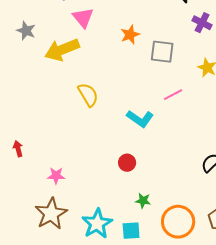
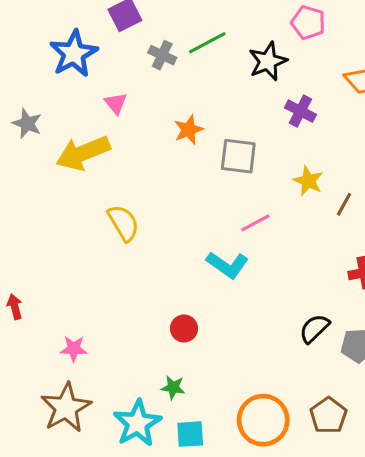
pink triangle: (83, 18) -> (116, 103), size x0.7
cyan L-shape: (140, 119) -> (227, 265), moved
green star: (143, 201) -> (173, 388), moved

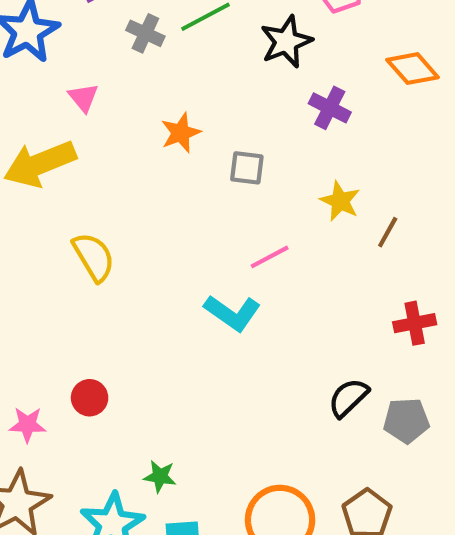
gray square: (238, 156) -> (247, 168), size x0.7
red circle: (184, 328) -> (90, 398), moved

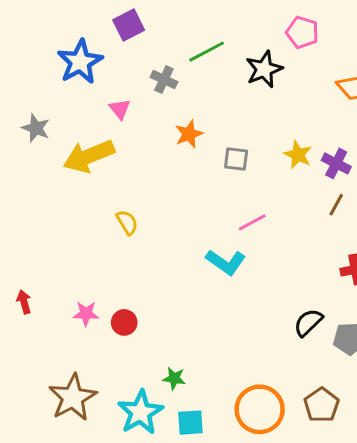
gray cross: (145, 33) -> (164, 80), moved
purple cross: (330, 108) -> (336, 163), moved
yellow star: (340, 201) -> (298, 155), moved
yellow semicircle: (94, 257) -> (127, 222), size x0.7
pink star: (27, 425) -> (86, 314), moved

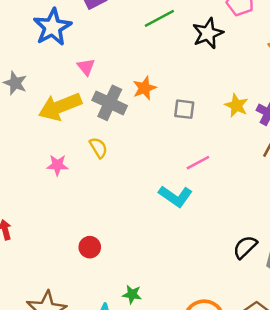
gray cross: (164, 80) -> (110, 103), moved, size x1.5
yellow semicircle: (127, 222) -> (98, 148), moved
pink star: (86, 314) -> (57, 165), moved

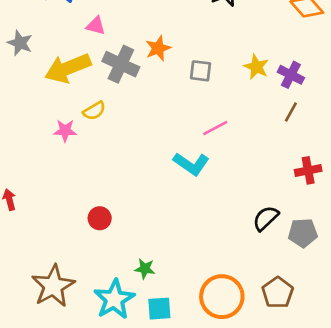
pink triangle: (86, 67) -> (96, 26), turned -36
yellow semicircle: (98, 148) -> (94, 111), moved, turned 90

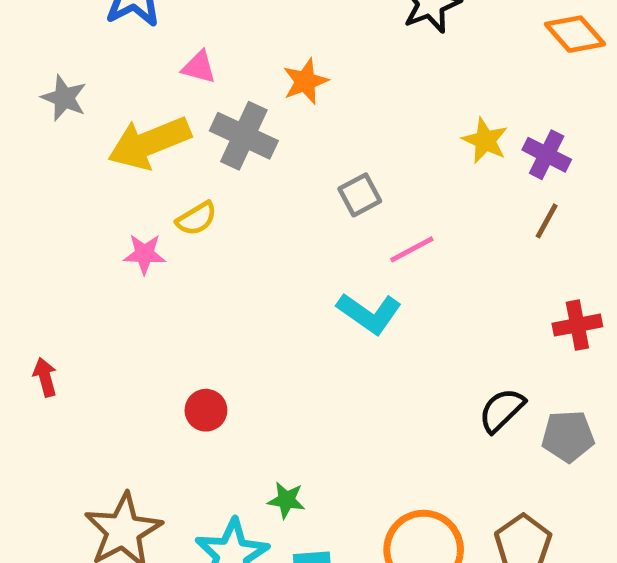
orange star: (158, 48) -> (305, 81), moved
gray square: (201, 71) -> (360, 195), moved, turned -35

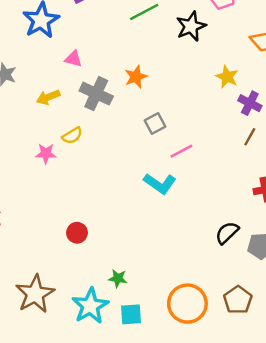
orange star: (305, 81) -> (136, 77), moved
yellow star: (485, 140) -> (227, 77), moved
yellow arrow: (149, 143) -> (48, 97), size x0.6

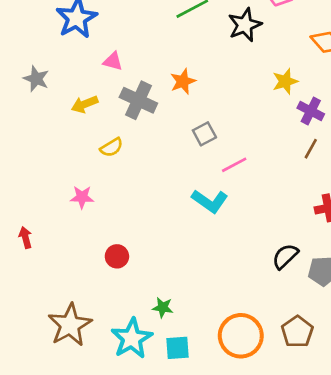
yellow star: (227, 77) -> (285, 81), turned 30
pink star: (46, 154) -> (82, 197), moved

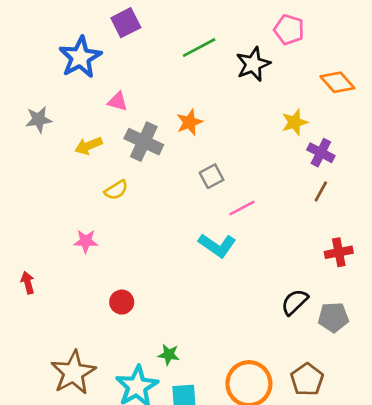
gray star: (36, 79) -> (39, 119), turned -30

